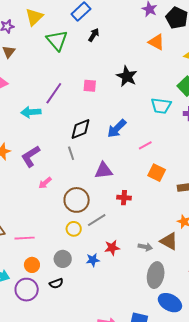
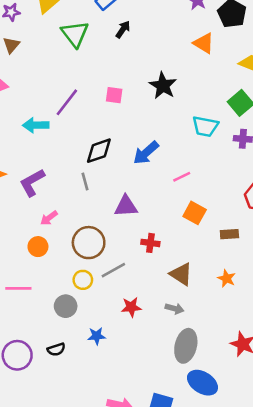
brown triangle: (169, 241) -> (181, 274), moved
gray circle: (63, 259) -> (66, 306), moved
blue star: (93, 260) -> (97, 336), moved
orange circle: (32, 265) -> (38, 247), moved

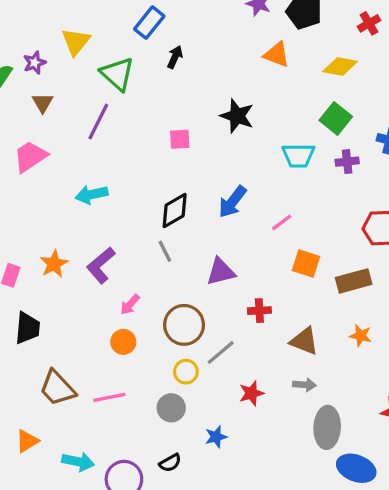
purple line: (67, 102) -> (98, 122), moved
brown rectangle: (229, 234) -> (354, 281), size x1.5

